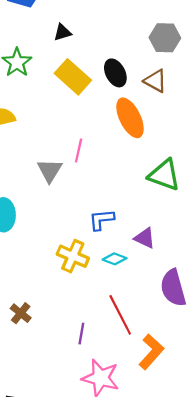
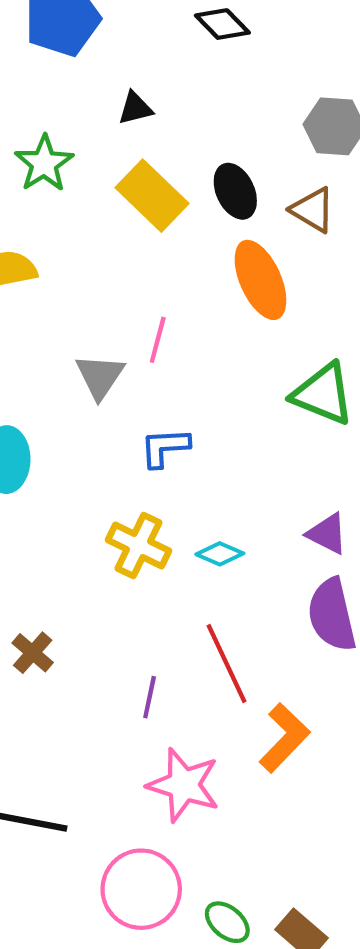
blue L-shape: (101, 220) -> (165, 447), moved
purple triangle: (145, 238) -> (327, 534), moved

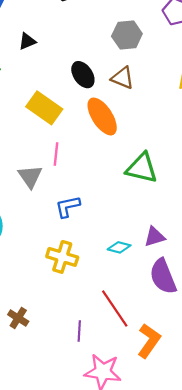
yellow rectangle: (152, 196) -> (44, 108), moved
purple triangle: (327, 534) -> (155, 237), turned -35
cyan diamond: (220, 554) -> (119, 247), moved

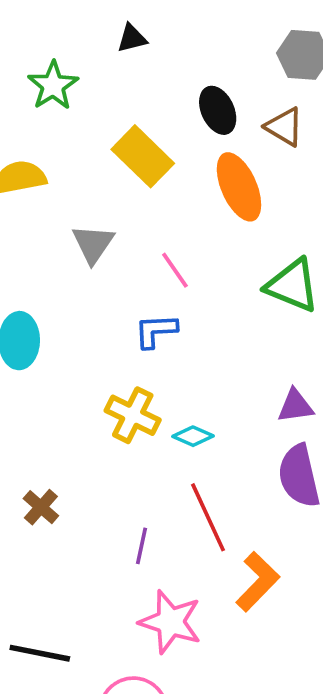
pink line: (56, 154) -> (175, 270), moved, turned -50
gray triangle: (30, 176) -> (93, 244), moved
cyan diamond: (119, 247) -> (193, 436), moved

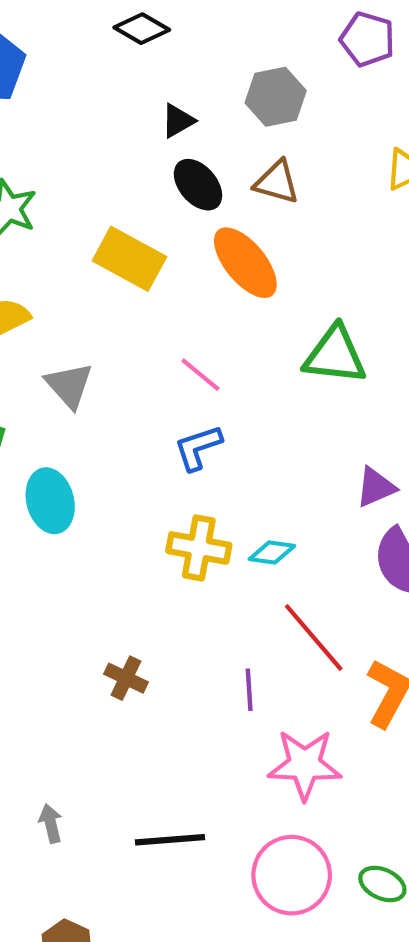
black triangle: (132, 38) -> (178, 121), moved
gray triangle: (93, 244) -> (69, 385), moved

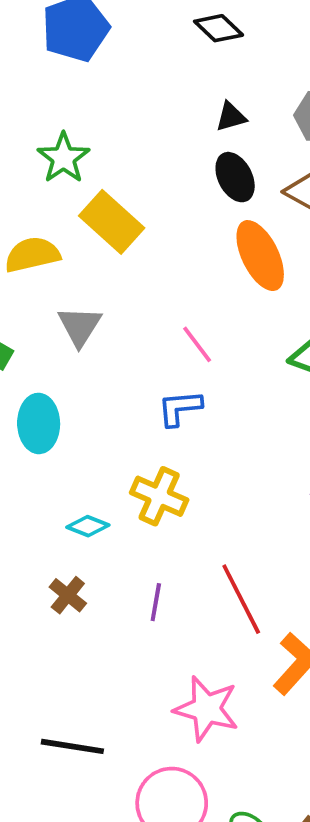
yellow rectangle: (129, 259) -> (112, 222), moved
cyan diamond: (272, 552) -> (88, 526), moved
purple line: (249, 690) -> (156, 602), moved

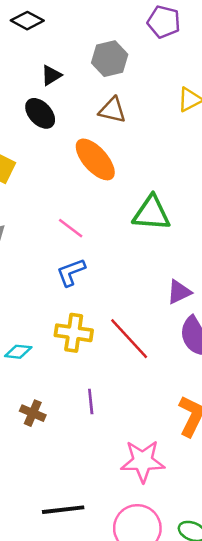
black ellipse: (235, 177) -> (40, 113), moved
cyan diamond: (88, 526) -> (18, 352), moved
red line: (241, 599) -> (129, 339), moved

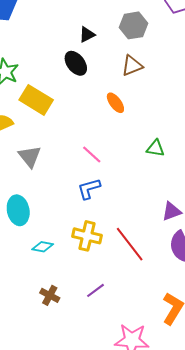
brown triangle: (112, 110) -> (132, 66), turned -40
orange ellipse: (95, 159) -> (115, 103), size x0.6
green triangle: (151, 213) -> (155, 148), size x0.6
purple line: (91, 402) -> (96, 290), turned 54

